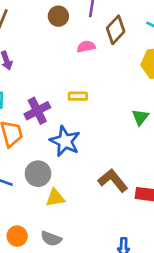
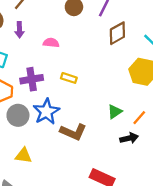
pink semicircle: (86, 47) -> (51, 43), moved
gray circle: (38, 174) -> (18, 115), moved
brown L-shape: (113, 180) -> (73, 132), moved, turned 135

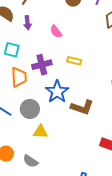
pink semicircle: (51, 43) -> (56, 32), turned -128
gray circle: (18, 115) -> (30, 109), moved

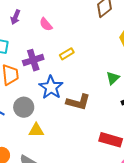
purple arrow: (27, 23) -> (15, 17), turned 32
yellow rectangle: (74, 61) -> (67, 54), turned -40

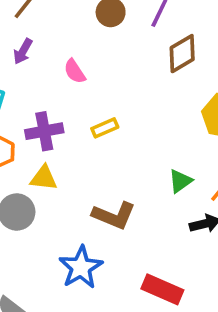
blue star: (51, 87) -> (81, 267), moved
yellow triangle: (36, 130) -> (44, 178), moved

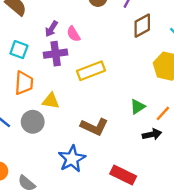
purple arrow: (23, 51) -> (51, 29), moved
yellow rectangle: (105, 128) -> (91, 71), size x1.6
purple cross: (44, 131) -> (56, 54), moved

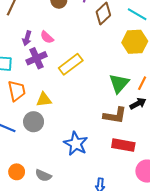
green triangle: (138, 107) -> (119, 83), size x1.5
brown L-shape: (94, 127) -> (115, 115), moved

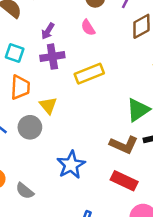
pink semicircle: (47, 37) -> (88, 28), moved
yellow triangle: (44, 100) -> (48, 105), turned 42

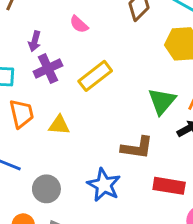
yellow triangle: (48, 105) -> (59, 125), turned -30
gray circle: (30, 127) -> (46, 189), moved
brown L-shape: (124, 145) -> (137, 148), moved

